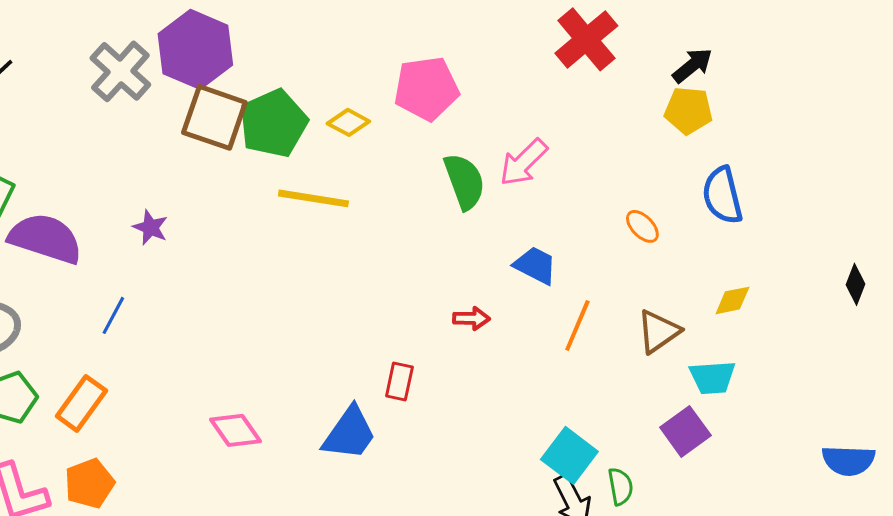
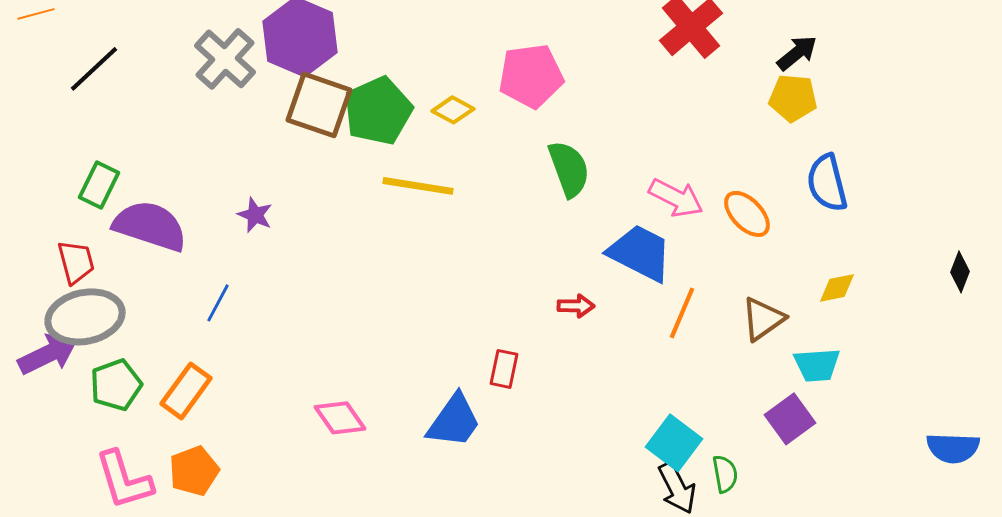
pink arrow: (523, 162) -> (676, 198), moved, turned -108
orange ellipse: (642, 226) -> (747, 214), size x1.4
blue trapezoid: (535, 265) -> (640, 253), size x1.5

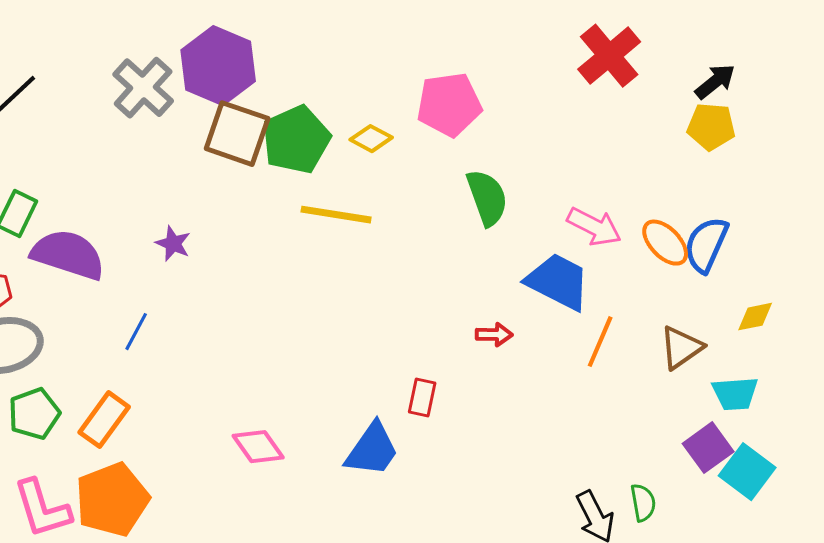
blue semicircle: (827, 183) -> (706, 245), moved, turned 38
cyan square: (674, 443) -> (747, 472), moved
orange pentagon: (194, 471) -> (112, 500), size x1.5

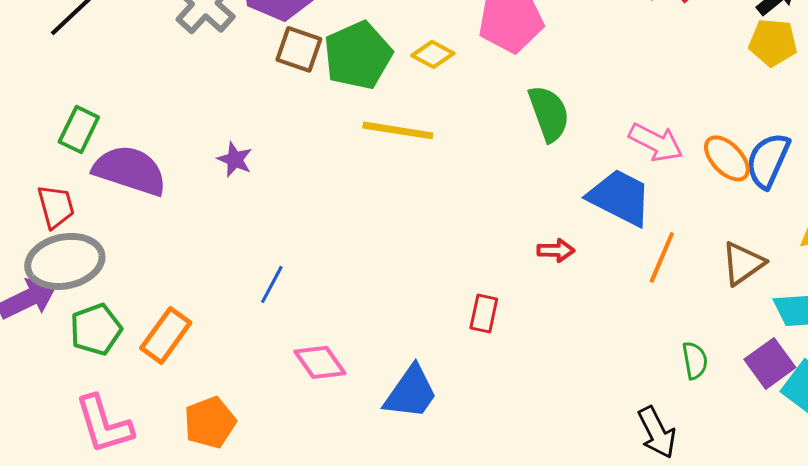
brown square: (237, 134) -> (299, 49), size x0.7
blue line: (136, 332) -> (272, 284), moved
blue trapezoid: (372, 450) -> (411, 392), moved
orange pentagon: (112, 500) -> (210, 422), moved, size x0.7
green semicircle: (643, 503) -> (695, 360), moved

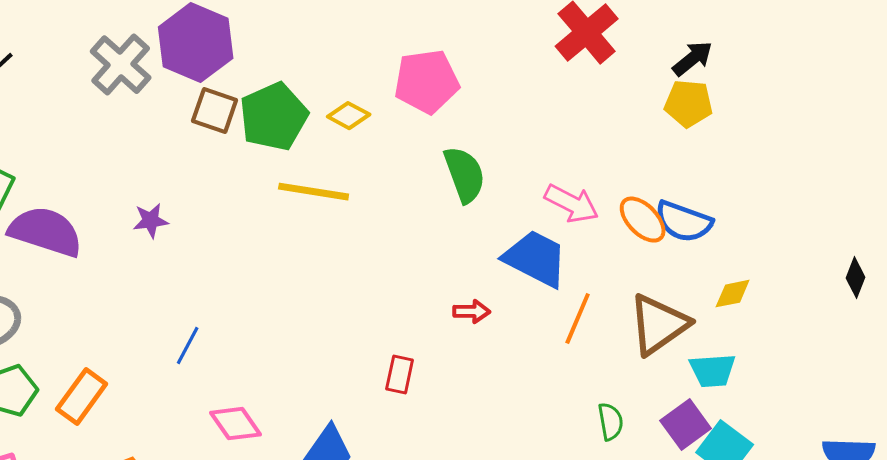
purple star: (235, 159) -> (151, 221), turned -30
blue semicircle: (768, 160) -> (684, 222), turned -94
brown triangle: (743, 263) -> (659, 325), size x1.4

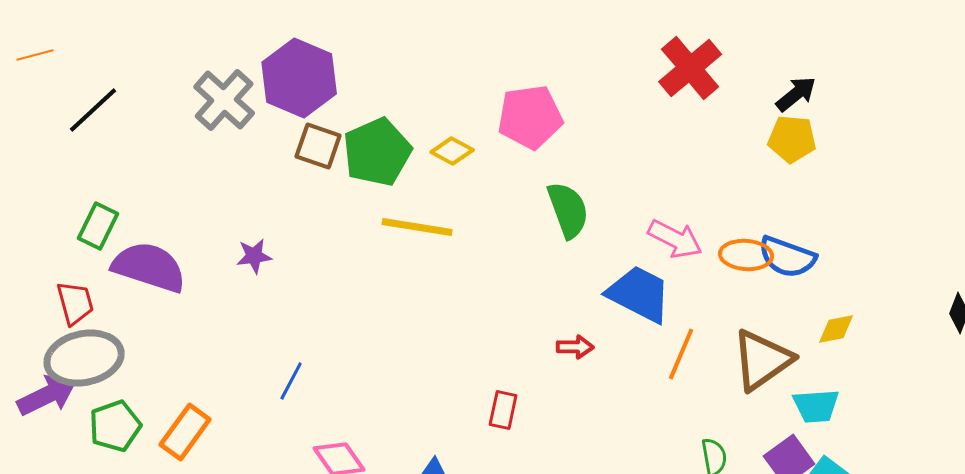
orange ellipse: (643, 220) -> (746, 255), turned -42

